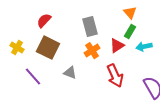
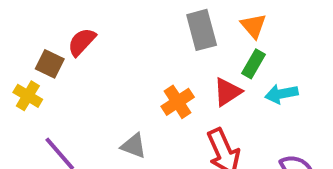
gray rectangle: (90, 27) -> (202, 30), moved
brown square: (48, 48) -> (50, 64), moved, size x0.6

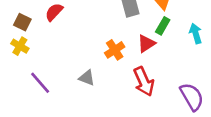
brown square: (50, 64) -> (22, 22), moved
cyan arrow: (281, 94) -> (196, 33), moved, turned 84

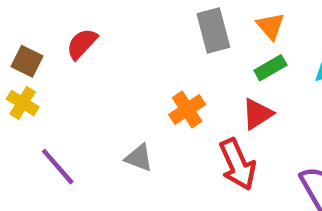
green rectangle: (163, 26) -> (270, 68), turned 30
red triangle: (146, 44) -> (257, 114), moved

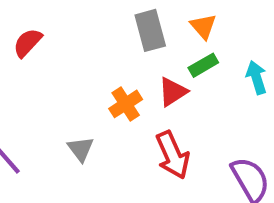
red triangle: (257, 114) -> (173, 92), moved
gray triangle: (139, 158) -> (81, 149), turned 32

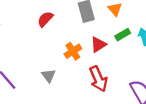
red semicircle: (28, 43) -> (45, 19), moved
green rectangle: (203, 65) -> (123, 35), moved

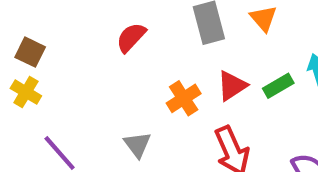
green rectangle: (123, 35) -> (278, 86), moved

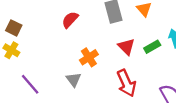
red triangle: (232, 86) -> (126, 47), turned -42
orange cross: (184, 98) -> (89, 57), moved

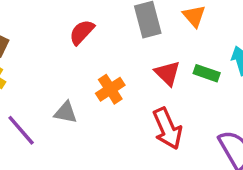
green rectangle: (152, 47) -> (207, 73), turned 49
gray triangle: (74, 80) -> (66, 112), moved, turned -42

